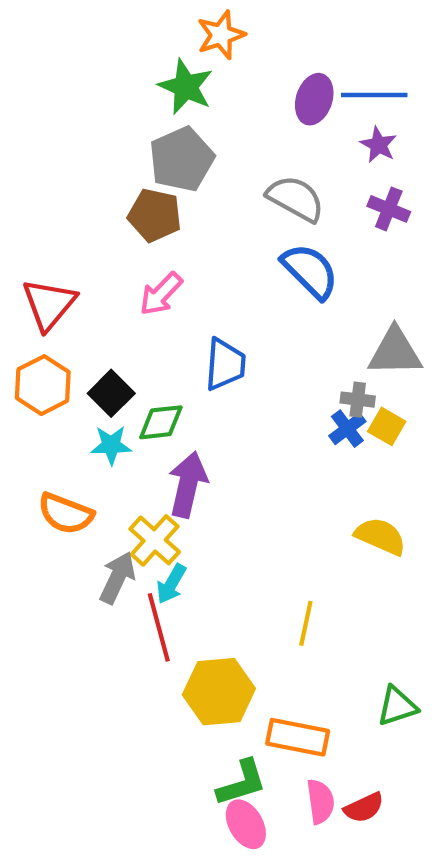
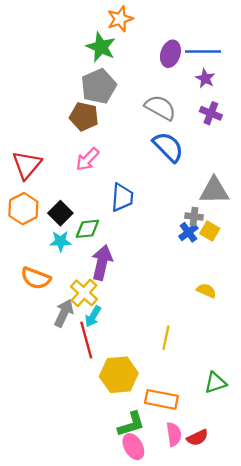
yellow semicircle: (380, 536) -> (206, 291), size x0.7

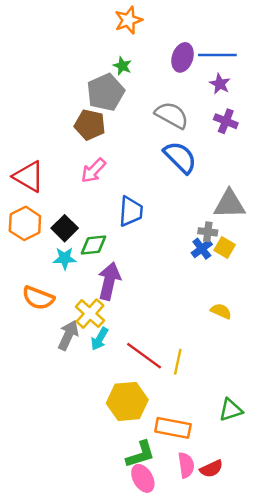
green star: (101, 47) -> (122, 66), moved, size x0.6
red triangle: (27, 165) -> (29, 176), turned -40
red line: (86, 340) -> (144, 356), moved, turned -39

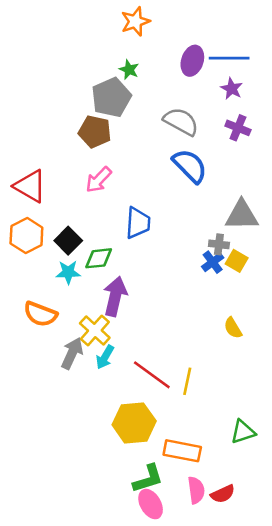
yellow semicircle: (221, 311) -> (233, 328), turned -145

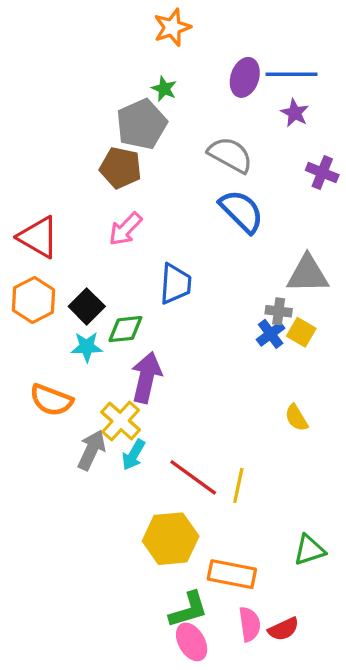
purple cross: (238, 128) -> (322, 173), moved

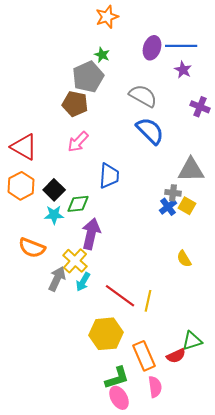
orange rectangle: (232, 574) -> (144, 356), turned 56
red semicircle: (283, 629) -> (176, 356), moved

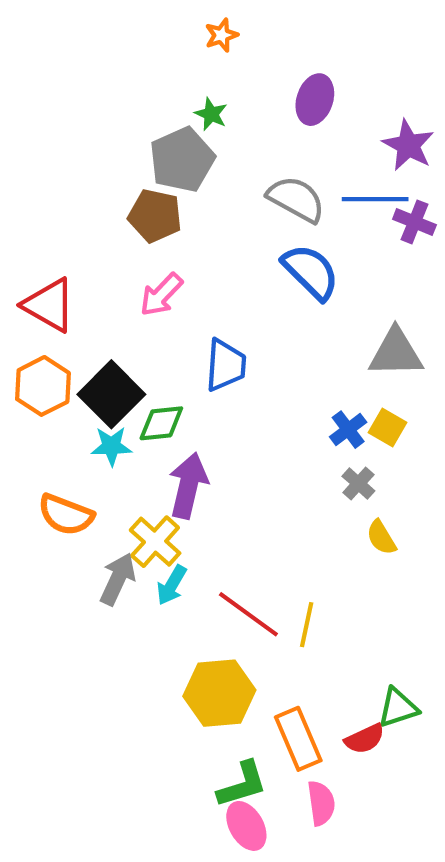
orange star: (107, 17) -> (221, 35), size x0.7
blue line: (181, 46) -> (375, 199), moved
purple star: (183, 70) -> (408, 145), moved, size x1.4
black square: (54, 190) -> (111, 394), size x1.4
gray cross: (173, 193) -> (358, 484), moved, turned 35

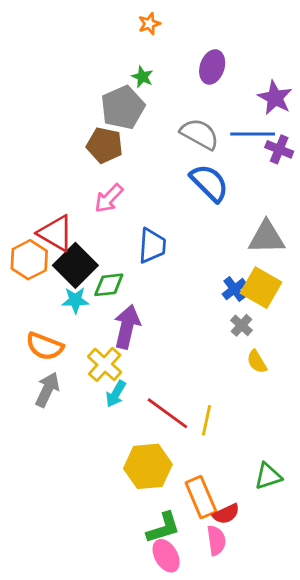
red triangle: (49, 305) -> (56, 233), moved
yellow square: (388, 427) -> (261, 288), size x1.6
gray arrow: (118, 579) -> (47, 390), moved
red semicircle: (365, 739) -> (226, 514), moved

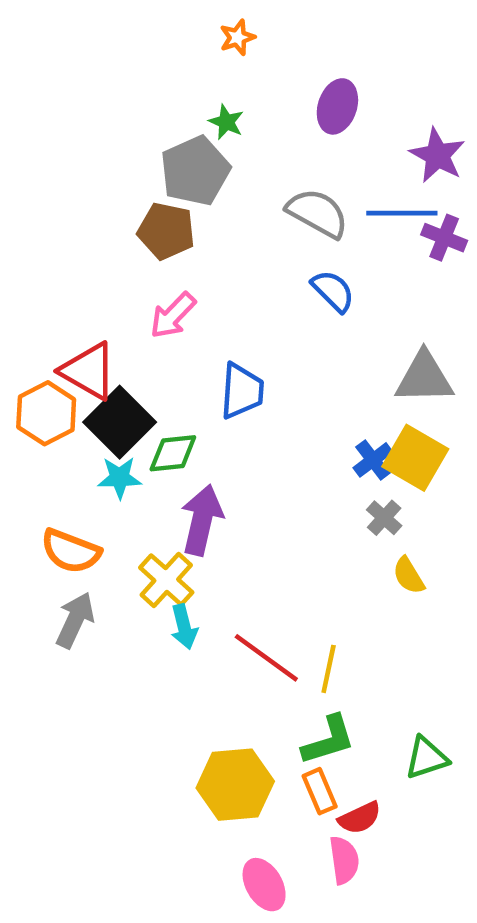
blue semicircle: (209, 183) -> (333, 291), size x0.7
cyan arrow: (116, 394) -> (184, 627), turned -44
yellow hexagon: (148, 466) -> (235, 785), moved
orange rectangle: (201, 497) -> (320, 791), size x0.7
green L-shape: (163, 528) -> (329, 740), moved

